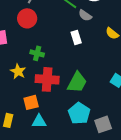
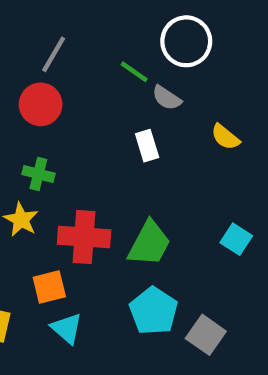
green cross: (37, 53) -> (38, 174), moved
cyan triangle: (39, 121) -> (67, 328), turned 42
gray square: (103, 124) -> (206, 335), turned -36

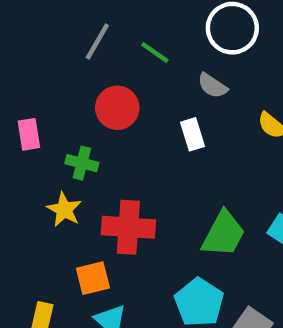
green line: (134, 72) -> (155, 52), moved
red circle: (41, 104) -> (117, 108), moved
green trapezoid: (149, 244) -> (223, 234), moved

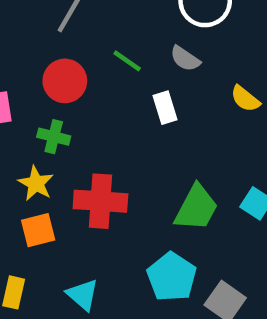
green line: (155, 52) -> (127, 61), moved
red circle: (117, 108) -> (65, 81), moved
orange square: (93, 278) -> (38, 230), moved

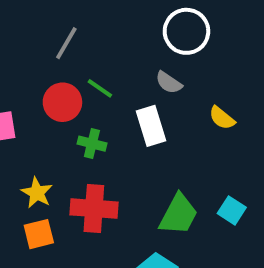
green line: (127, 61) -> (100, 88), moved
white rectangle: (165, 108) -> (151, 126), size x1.4
green cross: (54, 137) -> (92, 144), moved

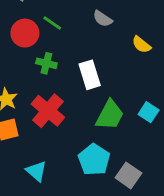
white rectangle: (151, 126) -> (90, 75), moved
red cross: (94, 208) -> (48, 111), turned 36

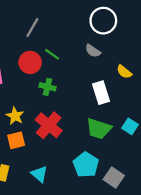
white rectangle: (90, 75) -> (101, 93), moved
green trapezoid: (110, 115) -> (99, 129), turned 80

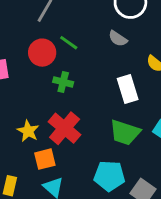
yellow star: (15, 116) -> (28, 131), moved
orange square: (16, 140) -> (45, 159), moved
cyan pentagon: (86, 165) -> (109, 176), turned -30

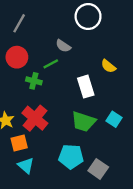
gray semicircle: (118, 39) -> (63, 46), moved
green line: (69, 43) -> (51, 64), moved, turned -63

